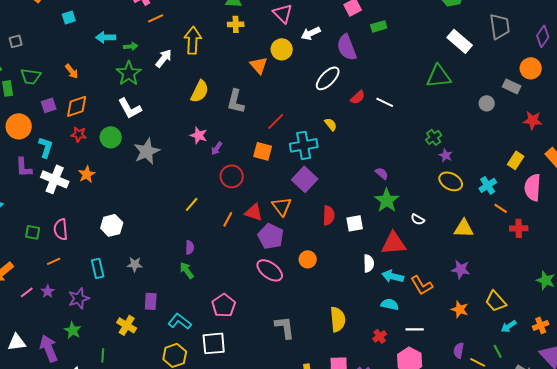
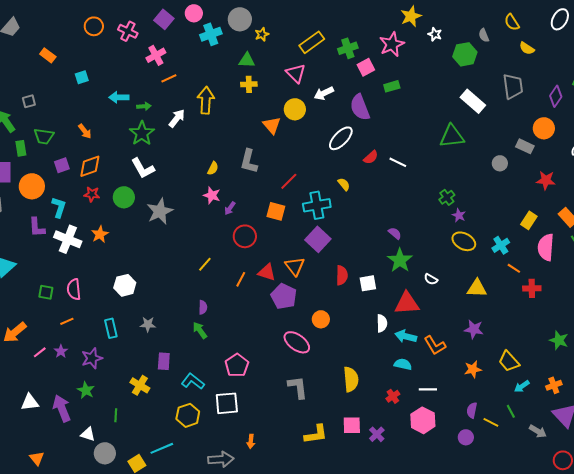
yellow semicircle: (200, 91) -> (213, 168), moved, size x0.6
pink ellipse: (270, 270) -> (297, 342), moved
orange star: (460, 309) -> (473, 369), turned -30

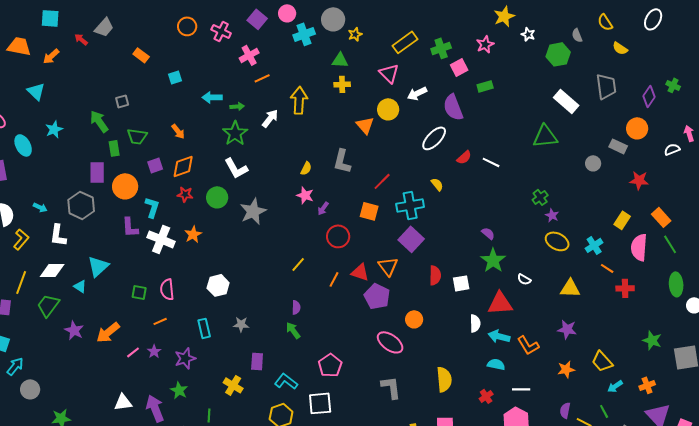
pink star: (392, 44) -> (485, 44), size x0.7

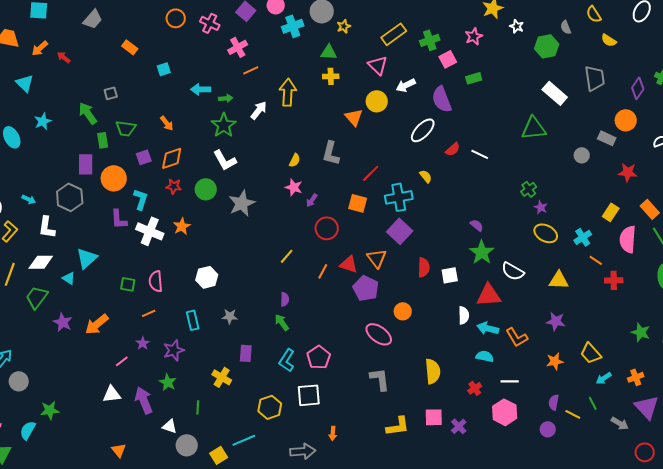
red arrow: (81, 39) -> (64, 57), moved
white semicircle: (524, 279) -> (513, 271), size x1.6
pink line: (133, 352) -> (122, 361), moved
cyan L-shape: (286, 381) -> (287, 360), moved, turned -95

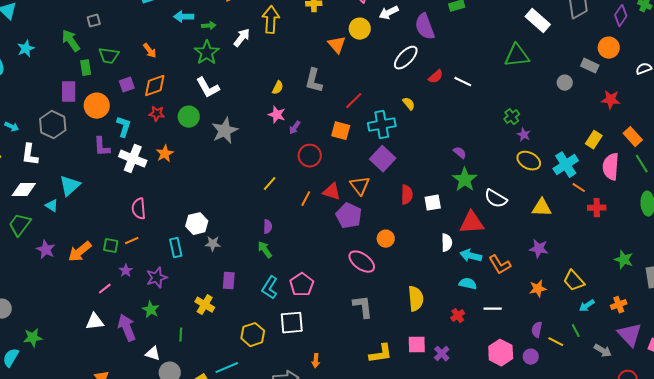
cyan cross: (583, 237) -> (566, 165), size x1.4
white hexagon: (207, 277) -> (197, 224), moved
green square: (128, 284) -> (111, 246), moved
pink hexagon: (505, 412) -> (501, 353), moved

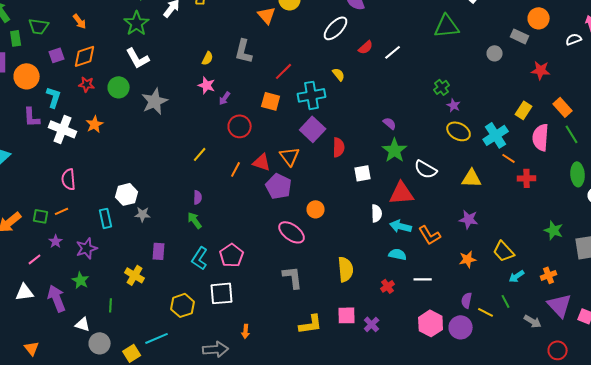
white line: (463, 82) -> (393, 52), turned -66
red semicircle: (407, 195) -> (339, 147), moved
purple circle: (531, 357) -> (461, 327), size x1.5

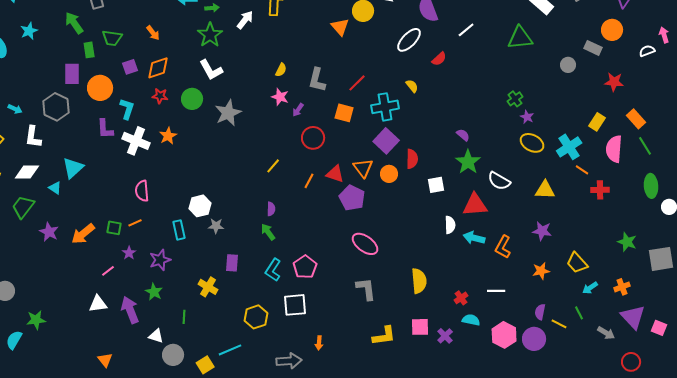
gray L-shape: (244, 51) -> (317, 80), moved
white line: (393, 52) -> (466, 30), moved
orange circle: (316, 209) -> (389, 174), moved
orange L-shape: (430, 235) -> (503, 247), turned 60
cyan semicircle: (398, 254) -> (471, 320), moved

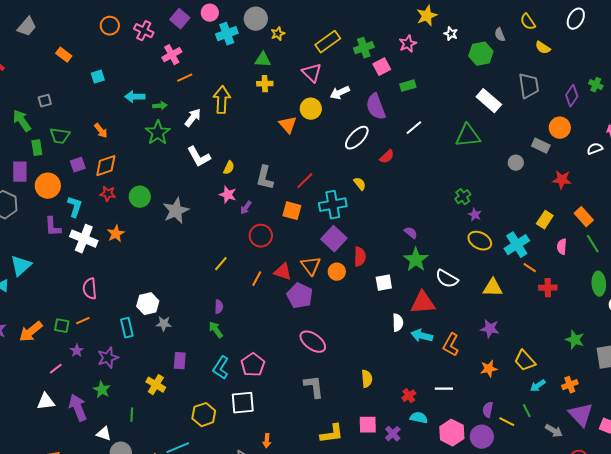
white L-shape: (211, 70) -> (199, 157), moved
pink semicircle: (614, 149) -> (562, 247), size x0.6
yellow semicircle: (419, 281) -> (367, 379), size x0.7

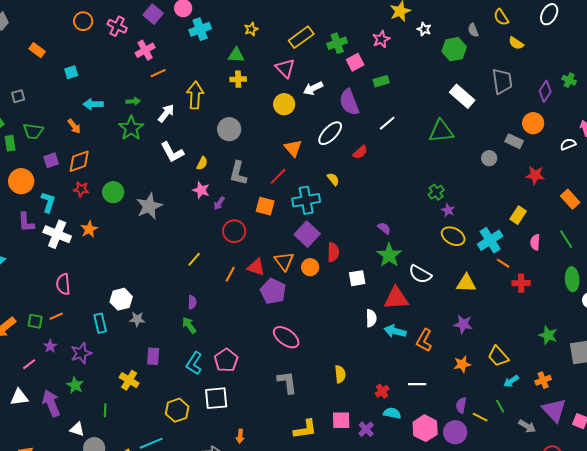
gray circle: (256, 19) -> (229, 129), moved
cyan arrow: (135, 97) -> (93, 104), moved
orange triangle: (288, 125) -> (293, 148), moved
orange rectangle: (584, 217) -> (570, 199), moved

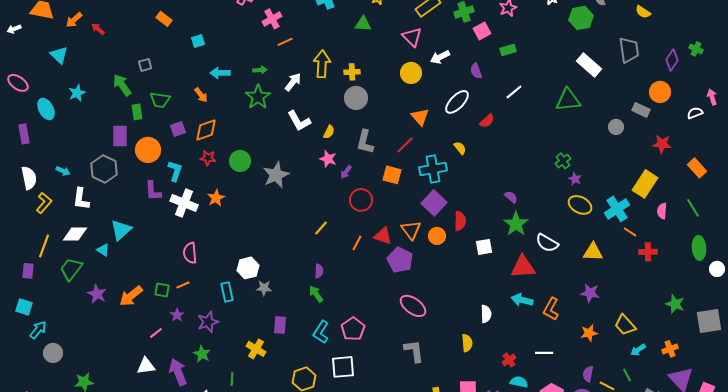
yellow cross: (238, 79) -> (352, 72), moved
purple semicircle: (349, 102) -> (476, 71), size x0.6
yellow rectangle: (518, 215) -> (645, 184), size x1.5
white semicircle: (371, 318) -> (486, 314), moved

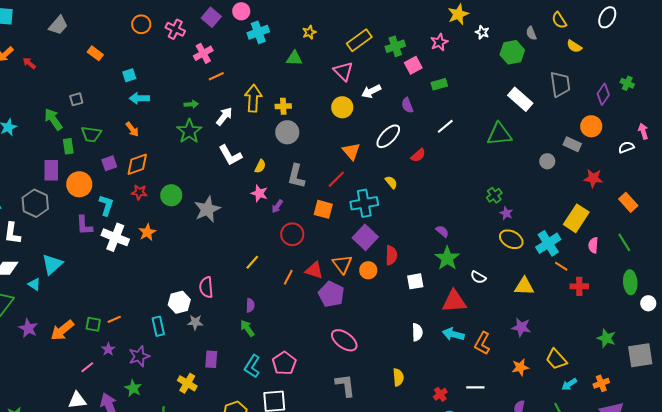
cyan arrow: (220, 73) -> (139, 98), moved
white semicircle: (547, 243) -> (478, 277), size x0.7
pink semicircle: (190, 253) -> (206, 287), moved
white semicircle: (486, 314) -> (417, 332), moved

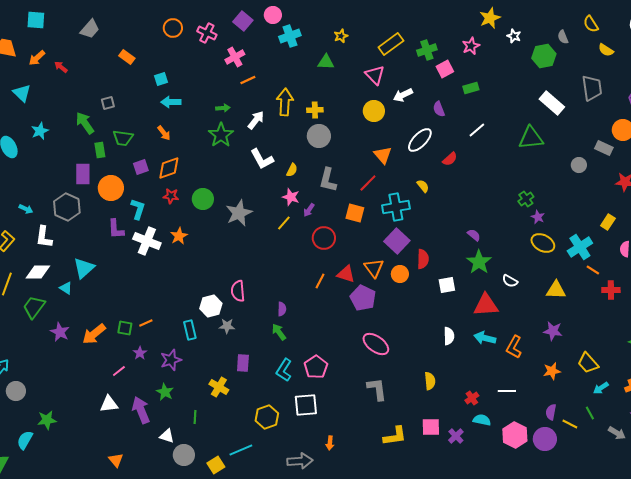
yellow rectangle: (576, 218) -> (608, 222), size x0.6
yellow line: (252, 262) -> (284, 223), moved

